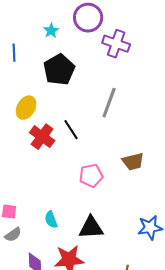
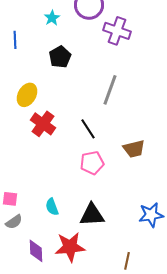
black pentagon: (59, 70) -> (60, 57), size x0.7
black line: (71, 130) -> (88, 129), moved

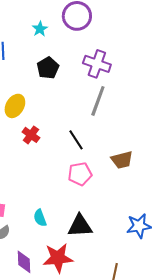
purple cross: (117, 31) -> (97, 64), moved
red cross: (43, 124) -> (31, 135), size x0.7

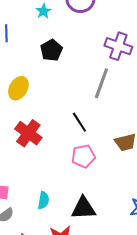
purple cross: (97, 64) -> (118, 46), moved
red cross: (31, 135) -> (28, 133), moved, size x1.5
cyan semicircle: (40, 218) -> (43, 200), turned -150

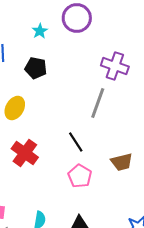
black pentagon: (51, 50) -> (36, 68), moved, turned -30
pink pentagon: (83, 156) -> (80, 176), turned -30

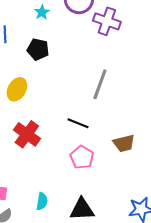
purple cross: (115, 66) -> (107, 21), moved
black line: (76, 142) -> (78, 123), turned -35

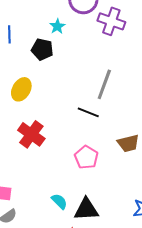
cyan star: (42, 12) -> (57, 26), moved
black line: (78, 123) -> (88, 112), moved
cyan semicircle: (42, 201) -> (59, 201), moved, turned -54

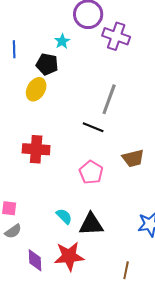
yellow ellipse: (21, 89) -> (36, 89), moved
red cross: (31, 134) -> (36, 149), turned -32

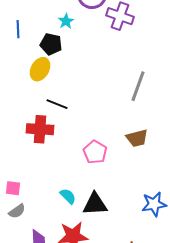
gray line: (109, 99) -> (138, 86), moved
black line: (93, 127) -> (57, 104), moved

